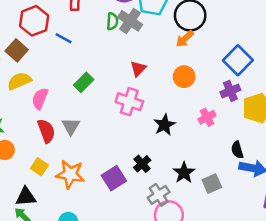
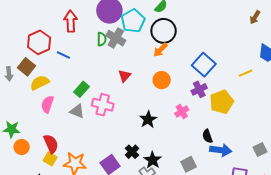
yellow semicircle: (19, 81) -> (40, 83), moved
pink cross: (129, 102) -> (103, 105), moved
gray triangle: (71, 126) -> (77, 111), moved, turned -35
red semicircle: (46, 131) -> (51, 144), moved
black star: (184, 173) -> (153, 160), moved

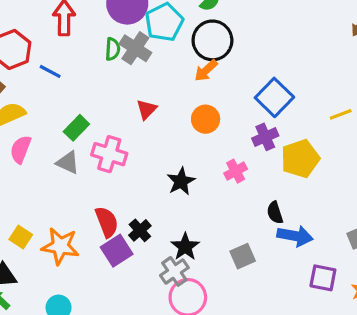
red semicircle: (51, 144) -> (107, 222), moved
black cross: (132, 152) -> (140, 230), moved

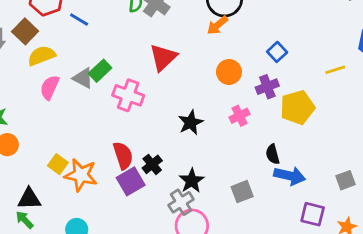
blue square: (274, 97) -> (277, 52), size x0.6
red triangle: (147, 109) -> (163, 57), size x1.5
orange circle: (206, 119) -> (229, 72), moved
gray triangle: (68, 163) -> (83, 78), moved
yellow square: (21, 237) -> (58, 164), moved

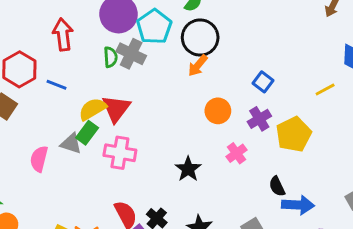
yellow semicircle: (42, 56) -> (92, 109), moved
red triangle: (163, 57) -> (116, 109), moved

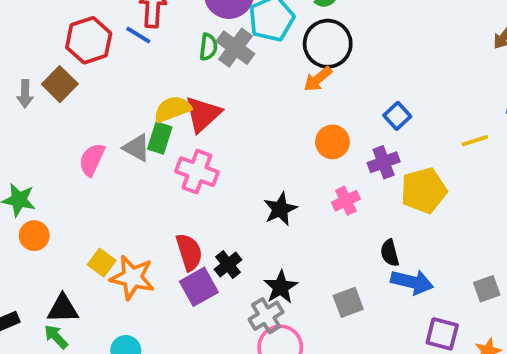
blue line: (57, 85) -> (138, 35), moved
green rectangle: (87, 133) -> (160, 138), turned -30

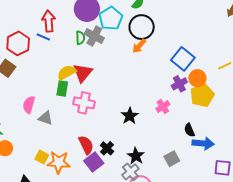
blue square: (397, 116) -> (183, 59), size x1.6
orange circle: (332, 142) -> (197, 78), moved
gray triangle: (137, 148) -> (46, 118), moved

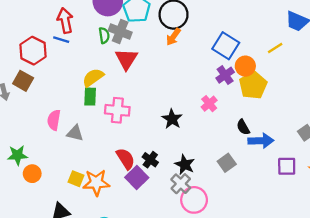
red triangle: (83, 73) -> (126, 59), moved

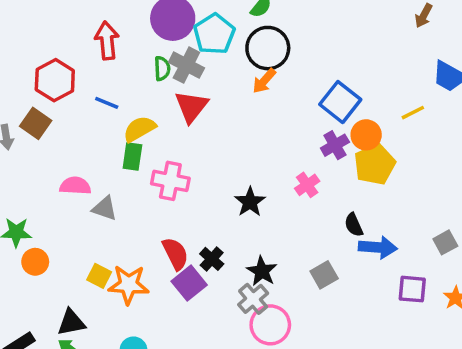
blue line: (61, 40) -> (107, 103), moved
pink semicircle: (54, 120) -> (75, 186), turned 78

